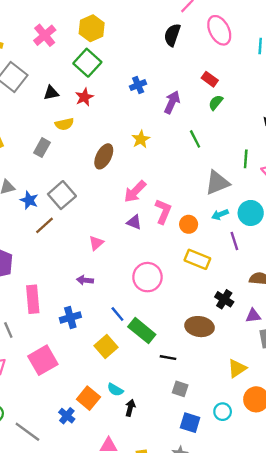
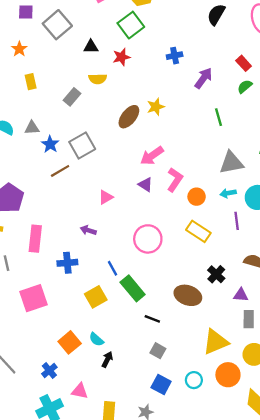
yellow star: (141, 139) -> (156, 107), moved
yellow triangle: (237, 368) -> (216, 342), size x1.4
blue cross: (67, 416) -> (49, 370), moved

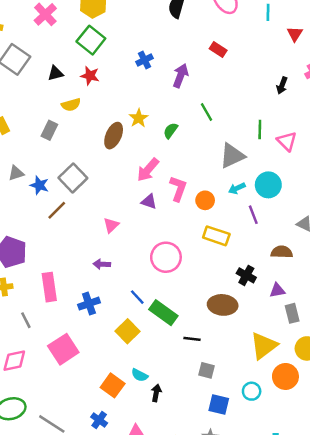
red star: (122, 57) -> (90, 76), turned -30
green semicircle: (245, 86) -> (171, 131), moved

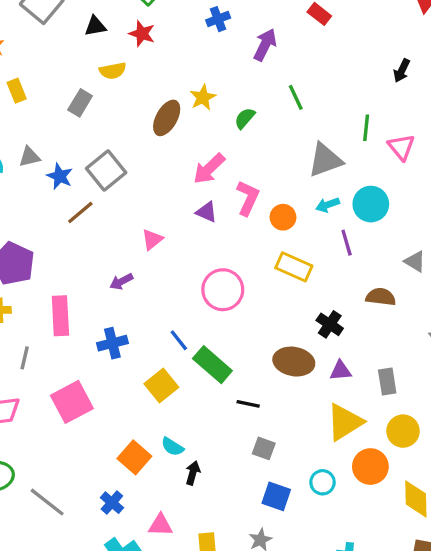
purple arrow: (102, 264) -> (121, 281), moved, turned -35
purple triangle: (277, 290) -> (340, 371), moved
gray line: (26, 320) -> (25, 358), turned 35

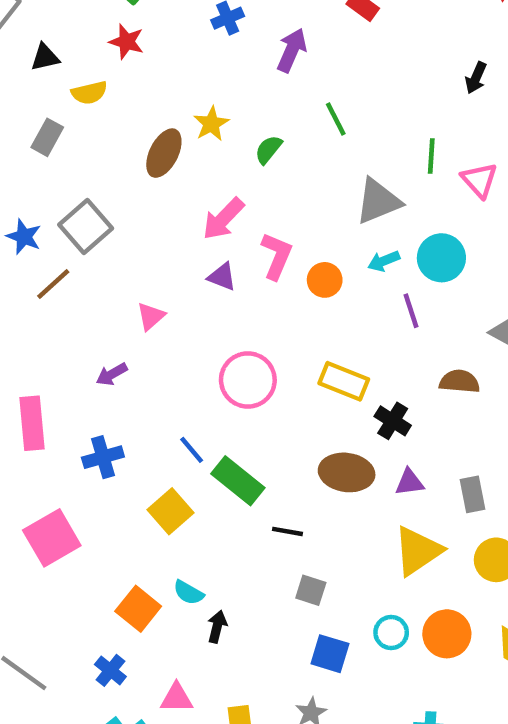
black triangle: (95, 26) -> (45, 57), moved
yellow rectangle: (294, 267) -> (344, 381), moved
orange circle: (370, 467) -> (447, 634), moved

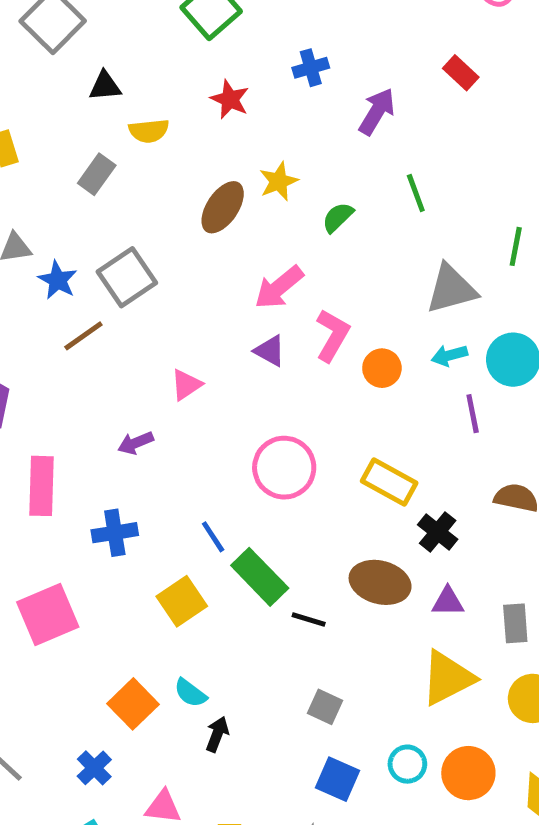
red star: (127, 42) -> (230, 99), moved
black line: (287, 531) -> (309, 620), moved

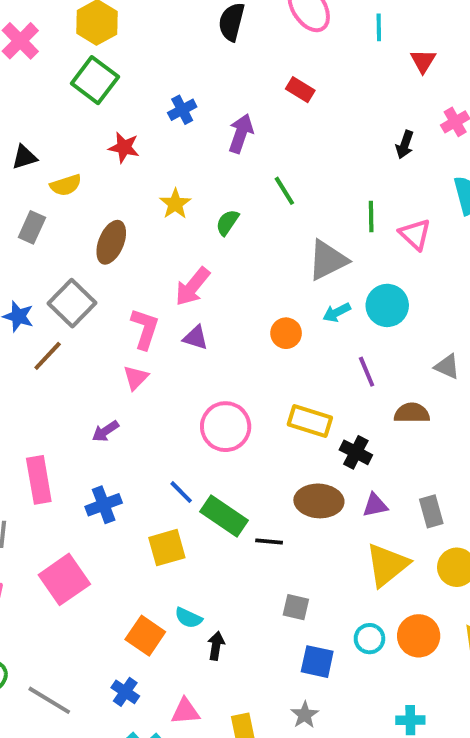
brown ellipse: (223, 207) -> (111, 242), moved
pink L-shape: (332, 335) -> (145, 329), moved
purple line: (473, 414) -> (367, 372), moved
yellow square: (182, 601) -> (167, 548), turned 30

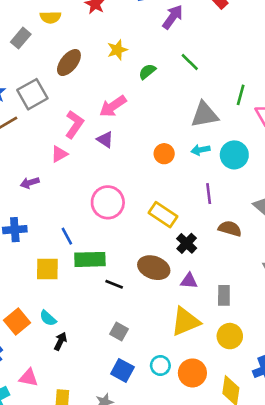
green line: (284, 191) -> (190, 62), turned -30
green rectangle: (224, 516) -> (90, 259), turned -52

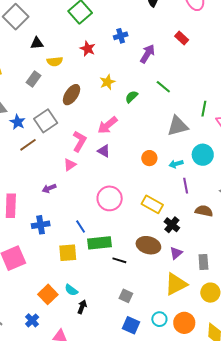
cyan arrow: (201, 150) -> (176, 164), moved
purple triangle: (189, 281) -> (176, 253), turned -40

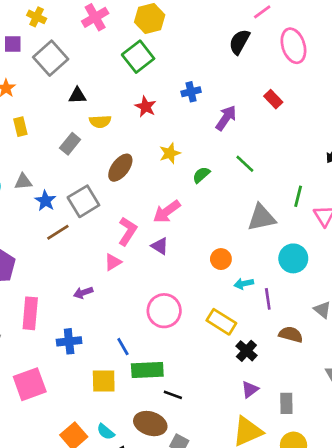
cyan arrow: (176, 164) -> (244, 284), moved
brown ellipse: (148, 245) -> (150, 424), moved

